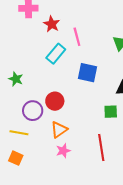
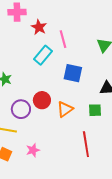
orange triangle: (59, 130) -> (65, 109), moved
pink star: (63, 151) -> (33, 150), moved

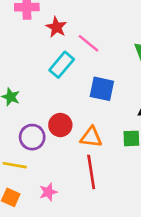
pink line: (63, 39) -> (88, 43), turned -36
orange triangle: (65, 109) -> (91, 137), turned 42
red line: (86, 144) -> (91, 172), moved

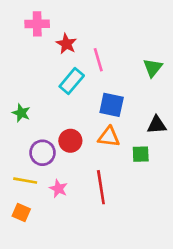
pink line: (88, 43) -> (98, 60), turned 35
orange triangle: (91, 137) -> (109, 137), moved
pink star: (48, 192) -> (58, 189), moved, turned -30

